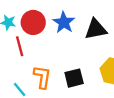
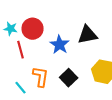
blue star: (64, 22) -> (60, 45), moved
black square: (74, 78) -> (69, 78), turned -30

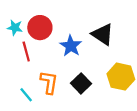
black triangle: (88, 35) -> (103, 34), turned 45

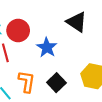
black triangle: (103, 34) -> (77, 22), moved

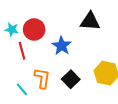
black triangle: (77, 22) -> (90, 21), turned -30

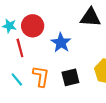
black square: (71, 79) -> (70, 77), turned 30
cyan line: (22, 89) -> (17, 79), moved

